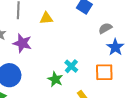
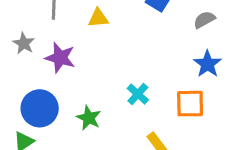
gray semicircle: (105, 28) -> (204, 20), moved
green star: (55, 79) -> (89, 118), moved

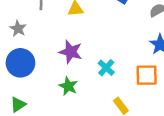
purple star: (60, 58) -> (71, 52), moved
blue circle: (40, 108) -> (20, 63), moved

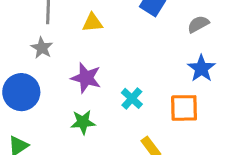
gray star: (18, 29) -> (42, 48), moved
green star: (68, 86) -> (83, 122), turned -30

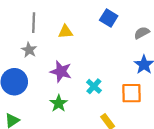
green star: (83, 122) -> (59, 103), turned -30

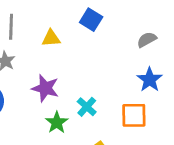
blue square: (109, 18) -> (91, 20), moved
green star: (59, 103) -> (57, 122), moved

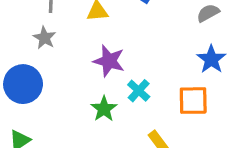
purple star: (45, 88) -> (109, 61), moved

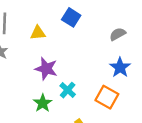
orange square: (193, 101) -> (107, 97), turned 30

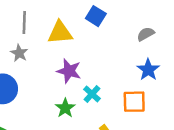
yellow triangle: (38, 33) -> (60, 33), size x1.5
orange square: (107, 97) -> (134, 102), turned -30

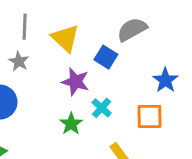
blue square: (96, 16) -> (106, 57), moved
yellow triangle: (60, 33) -> (65, 38), turned 48
gray semicircle: (146, 34) -> (132, 29), moved, size x1.5

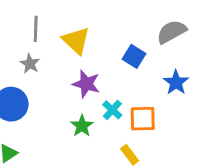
gray semicircle: (132, 29) -> (172, 32), moved
blue square: (106, 57) -> (134, 56), moved
orange square: (149, 117) -> (143, 119), moved

